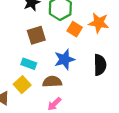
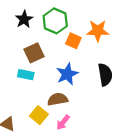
cyan rectangle: (29, 64) -> (26, 75), moved
yellow square: (22, 85) -> (39, 115), moved

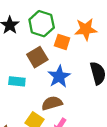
brown square: (34, 53) -> (37, 57), moved

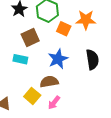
brown square: (37, 57) -> (30, 37), moved

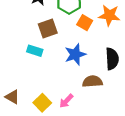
brown semicircle: (49, 82) -> (92, 81), moved
yellow square: (32, 96) -> (42, 103), moved

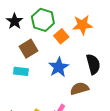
orange square: (85, 23) -> (61, 36), turned 32

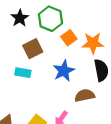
orange star: (82, 25) -> (93, 43), moved

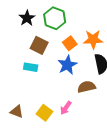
orange square: (69, 38) -> (70, 43), moved
brown square: (33, 49) -> (39, 45), turned -36

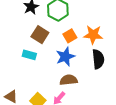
brown semicircle: (87, 87) -> (69, 80), moved

